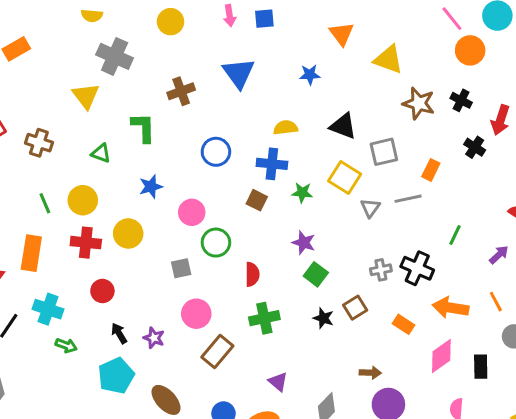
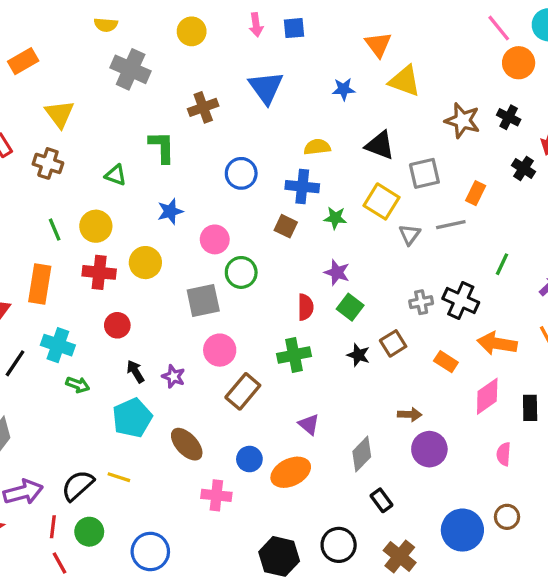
yellow triangle: (388, 59) -> (405, 81), moved
yellow triangle: (86, 96) -> (60, 114), moved
gray square: (181, 268) -> (203, 301), size x1.5
red semicircle: (252, 274) -> (306, 307), moved

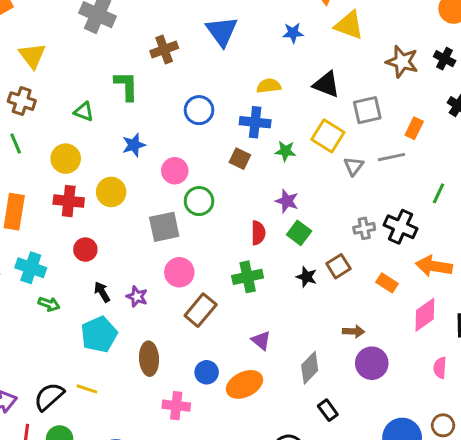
green line: (55, 230) -> (16, 143), moved
brown ellipse: (187, 444) -> (149, 359), turned 40

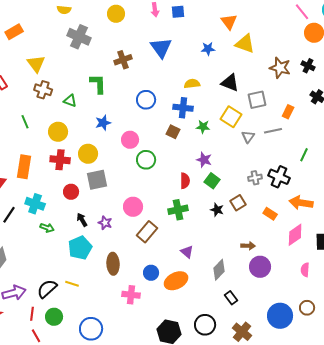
brown cross: (22, 101) -> (43, 90), moved
gray square: (164, 227) -> (97, 180), moved

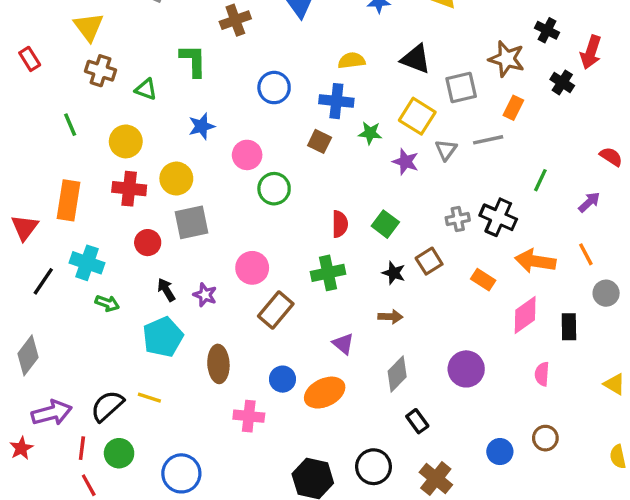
brown star: (280, 68) -> (507, 59), moved
purple star: (204, 160) -> (406, 162), moved
brown arrow: (248, 246) -> (390, 317), moved
blue circle: (280, 316) -> (500, 452), size x0.6

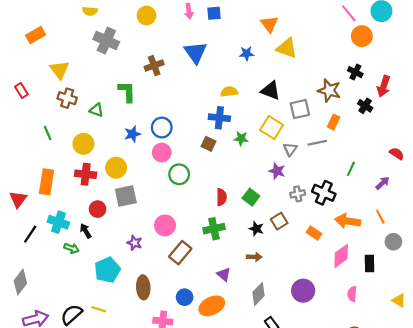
blue circle: (274, 88) -> (162, 128), moved
purple star: (406, 162) -> (277, 171), moved
black arrow: (166, 290) -> (86, 231), moved

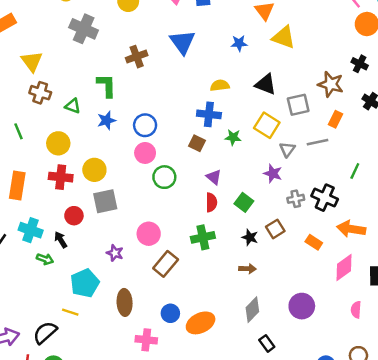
blue star: (132, 134) -> (106, 120), moved
purple triangle: (224, 274) -> (214, 177), moved
yellow line: (99, 309) -> (70, 312), moved

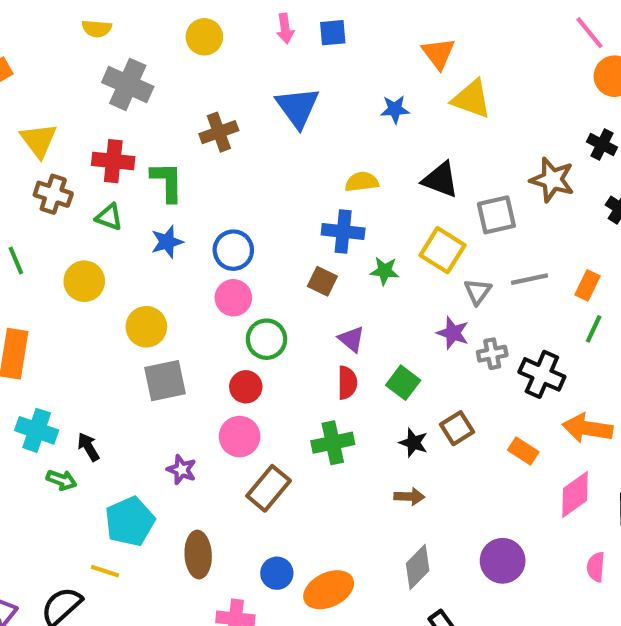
orange rectangle: (336, 119) -> (587, 285), moved
red cross: (61, 177) -> (113, 161), moved
gray cross: (296, 199) -> (492, 354), moved
red circle: (74, 216) -> (246, 387), moved

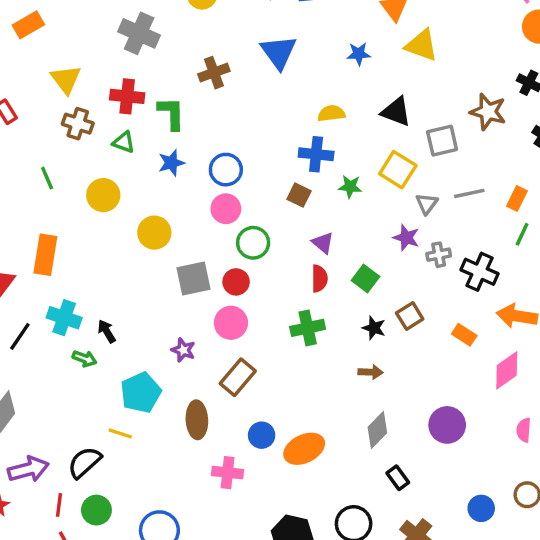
gray square: (165, 381) -> (193, 279), moved
brown rectangle: (269, 488) -> (238, 377), moved

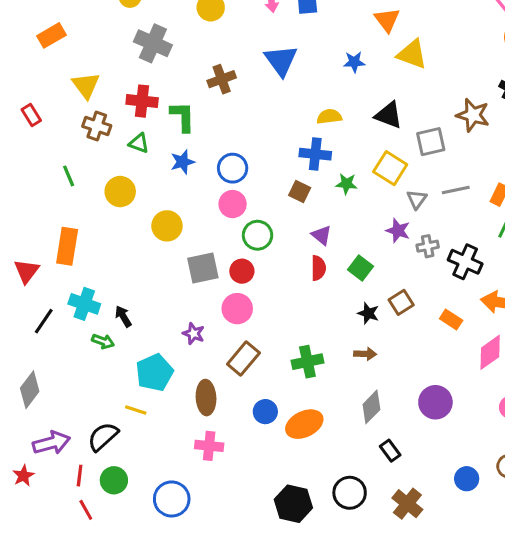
green cross: (308, 328) -> (307, 362), moved
pink cross: (228, 473) -> (209, 446), moved

